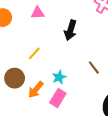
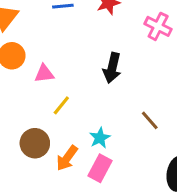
pink triangle: (38, 13) -> (44, 74), moved

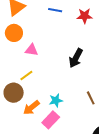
yellow line: (61, 105) -> (26, 75), moved

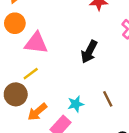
pink triangle: (32, 50) -> (36, 43), size x1.5
cyan star: (56, 100) -> (76, 104), moved

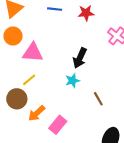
cyan star: (76, 104) -> (72, 81), moved

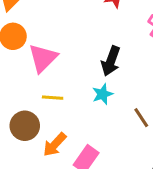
pink triangle: (33, 53) -> (43, 58), turned -45
yellow line: (29, 80) -> (53, 98), moved, turned 48

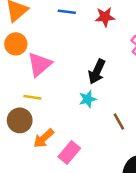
yellow line: (53, 98) -> (32, 97), moved

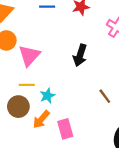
cyan star: (88, 99) -> (47, 96), moved
pink rectangle: (69, 153) -> (65, 129), turned -48

